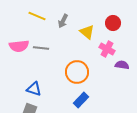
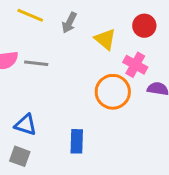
orange circle: (77, 72) -> (113, 92), moved
blue rectangle: (81, 100) -> (77, 141), moved, turned -42

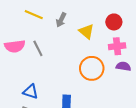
gray line: (36, 63) -> (38, 48), turned 56
pink cross: (135, 65) -> (117, 46), moved, turned -35

